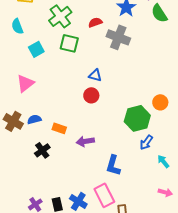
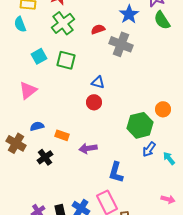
cyan semicircle: (17, 26) -> (20, 24), moved
green square: (69, 43) -> (66, 60), moved
brown cross: (13, 121) -> (16, 143), moved
cyan arrow: (163, 161) -> (169, 158), moved

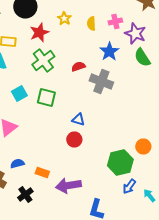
purple arrow: (88, 148) -> (68, 186), size x1.4

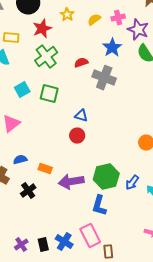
yellow semicircle: (91, 24) -> (94, 20), turned 56
green hexagon: (120, 162) -> (106, 177), moved

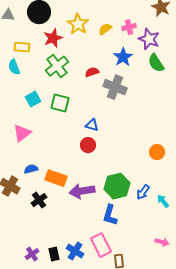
yellow star: (67, 15) -> (78, 24), size x1.5
orange rectangle: (45, 169) -> (56, 178), size x1.5

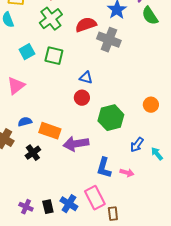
red semicircle: (92, 72) -> (86, 25), size x1.5
green hexagon: (117, 186) -> (111, 118), moved
pink arrow: (162, 242) -> (127, 173), moved
purple cross: (32, 254) -> (26, 207), turned -32

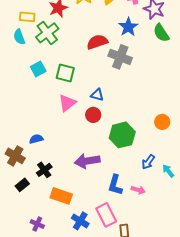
green cross: (51, 19) -> (47, 33), moved
pink triangle: (16, 86) -> (67, 103), moved
orange rectangle: (50, 131) -> (61, 196), moved
black rectangle: (48, 207) -> (22, 185), moved, turned 64

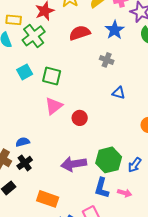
red semicircle: (97, 42) -> (80, 33), moved
gray cross: (120, 57) -> (107, 60), size x0.6
blue triangle: (97, 95) -> (119, 93), moved
green hexagon: (122, 135) -> (109, 160), moved
black cross: (44, 170) -> (25, 163), moved

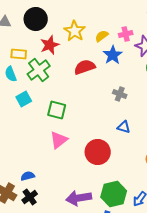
blue star: (115, 30) -> (113, 55), moved
gray cross: (107, 60) -> (120, 94), moved
cyan square: (25, 72) -> (24, 99), moved
red circle: (80, 118) -> (98, 152), moved, size x1.6

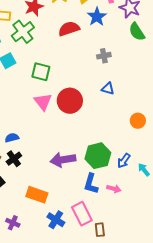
gray cross: (120, 94) -> (104, 56), turned -32
pink triangle: (59, 140) -> (43, 102), turned -30
red circle: (98, 152) -> (70, 101), moved

